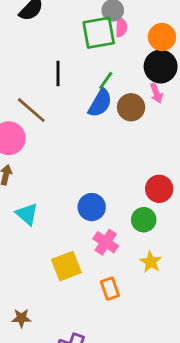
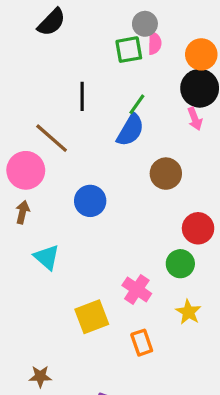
green square: (99, 33) -> (129, 50), size x0.7
brown circle: (131, 107) -> (166, 174), moved
blue circle: (92, 207) -> (90, 201), moved

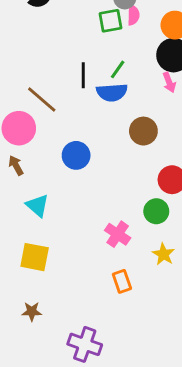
black line: (82, 96) -> (83, 75), moved
blue semicircle: (130, 130) -> (112, 92), turned 56
brown arrow: (23, 212) -> (16, 165), turned -42
yellow square: (92, 317) -> (35, 257), moved, turned 32

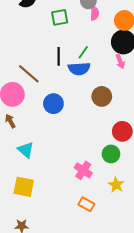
green square: (110, 21) -> (60, 17), moved
blue circle: (76, 155) -> (53, 104), moved
orange rectangle: (122, 281) -> (86, 204), turned -42

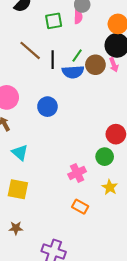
pink semicircle: (95, 13) -> (78, 17), moved
brown line: (29, 74) -> (30, 50), moved
brown circle: (102, 96) -> (95, 65), moved
pink cross: (83, 170) -> (77, 173), turned 30

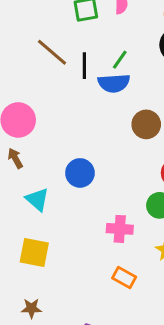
brown circle: (95, 65) -> (146, 124), moved
blue circle: (47, 107) -> (80, 173), moved
pink cross: (77, 173) -> (120, 229), turned 30

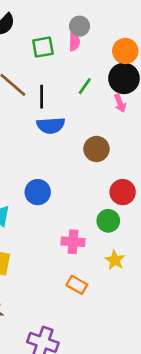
green line: (120, 60) -> (85, 86), moved
blue semicircle: (114, 83) -> (51, 125), moved

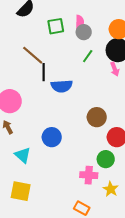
gray circle: (80, 26) -> (84, 32), moved
black line: (42, 97) -> (44, 72), moved
brown circle: (96, 149) -> (97, 117), moved
pink cross: (73, 242) -> (89, 175), moved

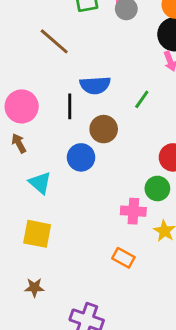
green line: (88, 56) -> (142, 99), moved
black line: (44, 72) -> (70, 106), moved
brown circle: (97, 117) -> (104, 129), moved

